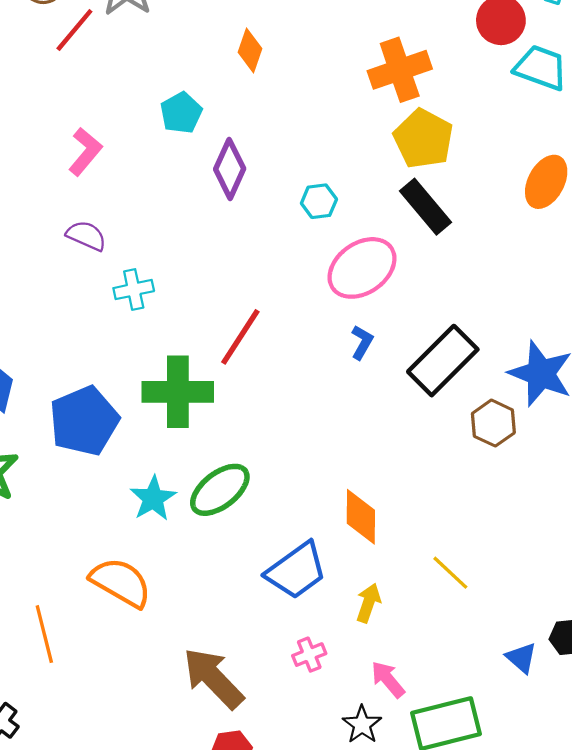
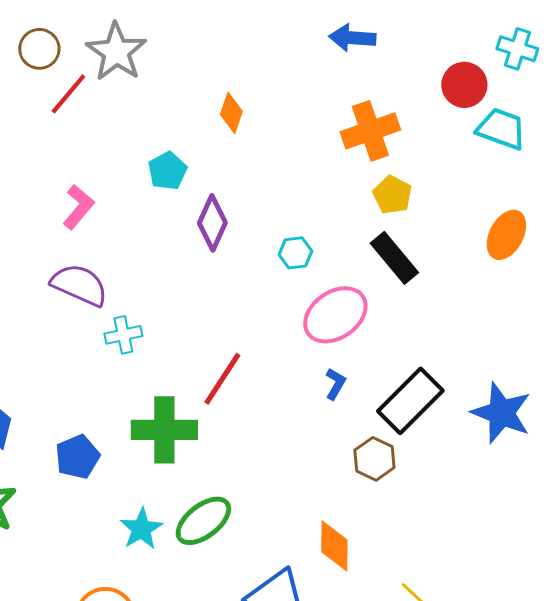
yellow pentagon: (423, 139) -> (392, 195), size x0.7
purple semicircle: (86, 236) -> (79, 285), size x1.5
blue pentagon: (84, 421) -> (77, 457), size x0.7
brown hexagon: (493, 423) -> (374, 459), moved

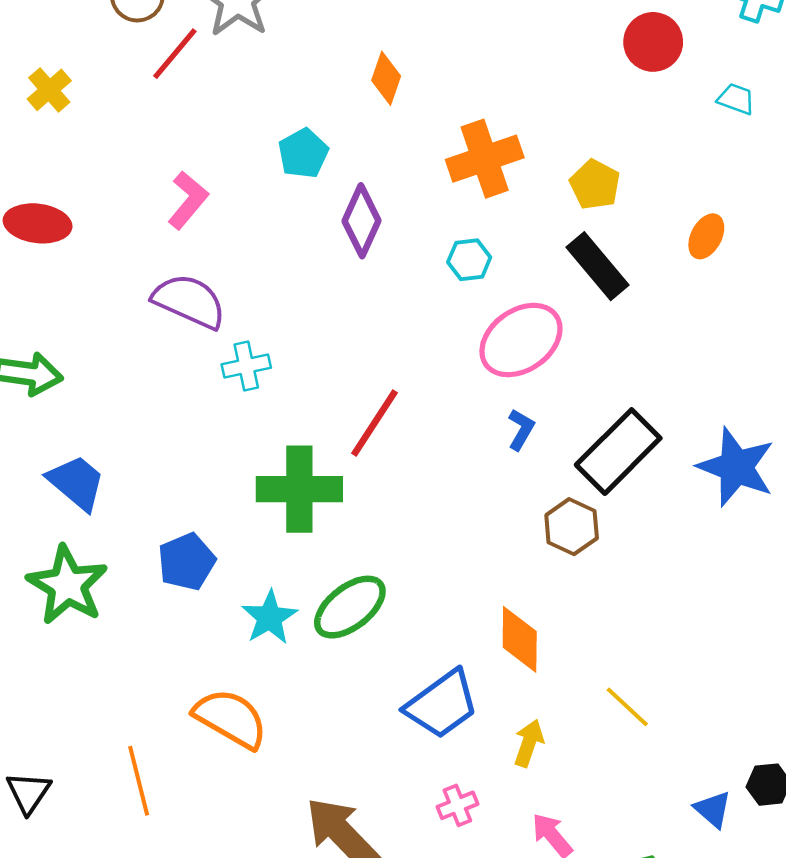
red circle: (464, 85) -> (653, 42), moved
cyan trapezoid: (501, 129) -> (736, 99), size x0.6
orange cross: (370, 131) -> (485, 159), moved
orange ellipse: (506, 235) -> (706, 236), moved, size x0.7
blue pentagon: (77, 457) -> (187, 562), moved

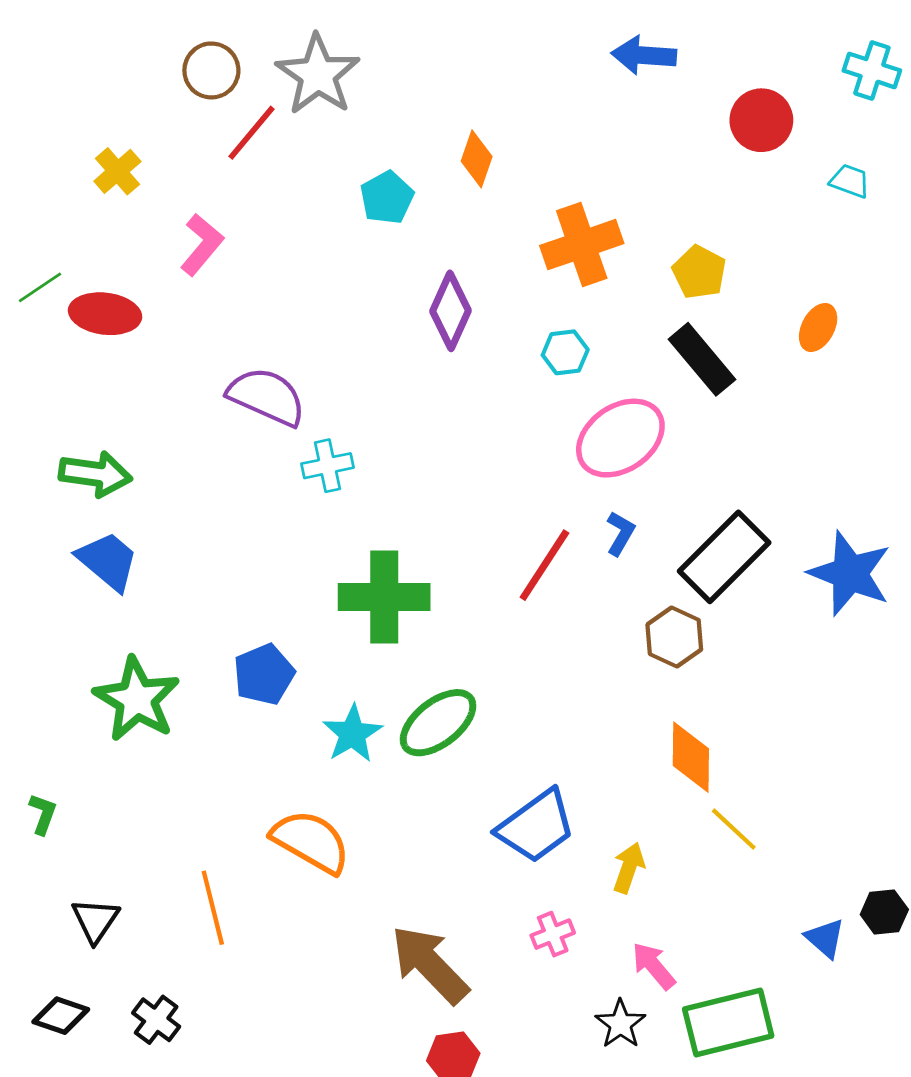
cyan pentagon: (303, 153) -> (387, 198), moved
pink L-shape: (188, 200) -> (202, 245), moved
red line: (375, 423) -> (544, 565), moved
blue trapezoid: (76, 483) -> (108, 561), moved
orange diamond: (520, 639) -> (691, 757), moved

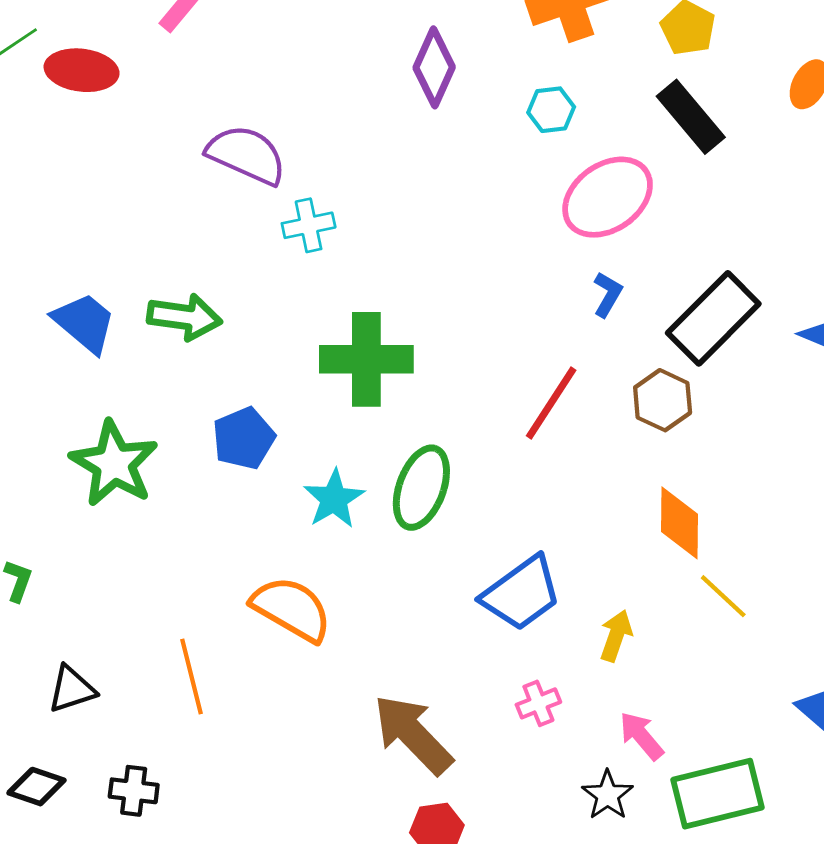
green arrow: (95, 474) -> (184, 317), moved
red line: (544, 565) -> (551, 403), moved
green ellipse: (438, 723) -> (421, 488), turned -32
black triangle: (95, 920) -> (72, 689), turned 38
black cross: (156, 1020) -> (134, 791), turned -30

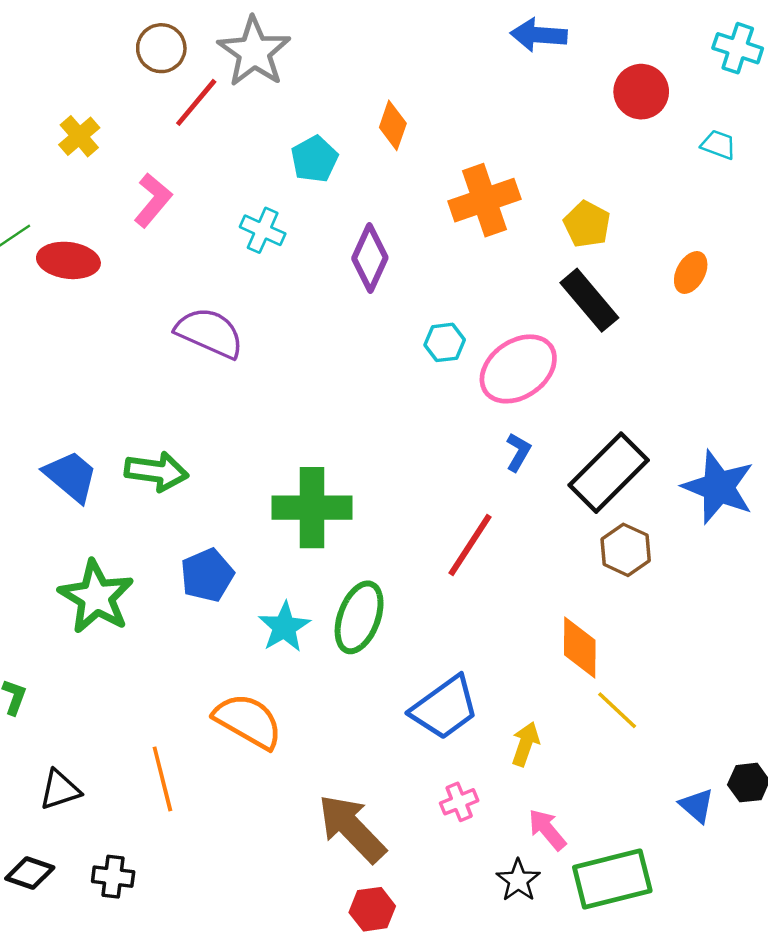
cyan hexagon: (551, 110) -> (445, 342), moved
cyan cross: (309, 225) -> (263, 230), moved, turned 36
brown hexagon: (663, 400) -> (626, 550), moved

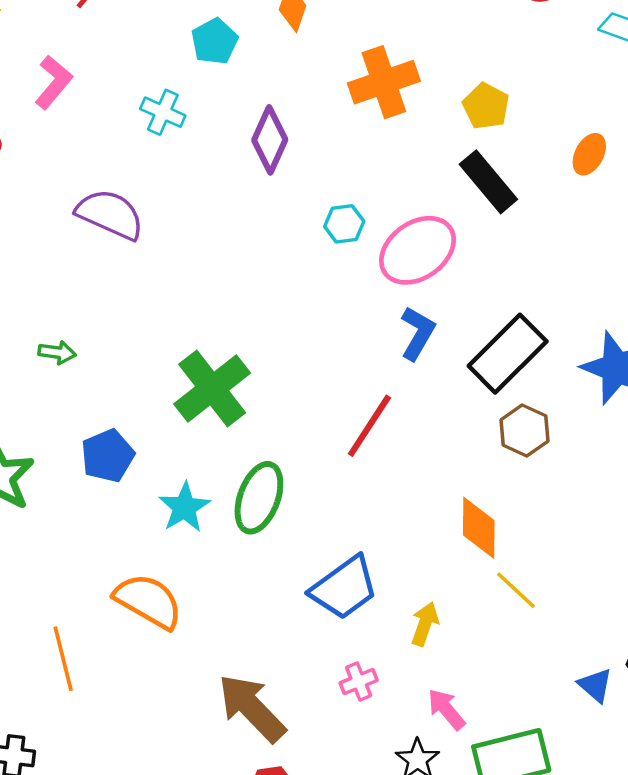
blue L-shape: (518, 452) -> (418, 333), size x1.4
green arrow: (156, 471) -> (57, 352), size x0.6
green cross: (312, 508) -> (212, 388), turned -38

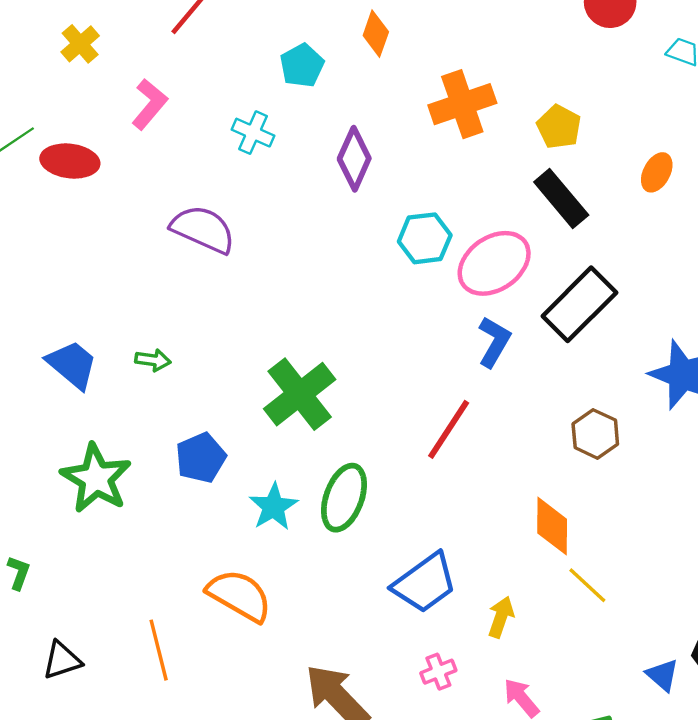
cyan hexagon: (344, 224) -> (425, 238), size x1.4
black rectangle: (508, 354) -> (579, 304), moved

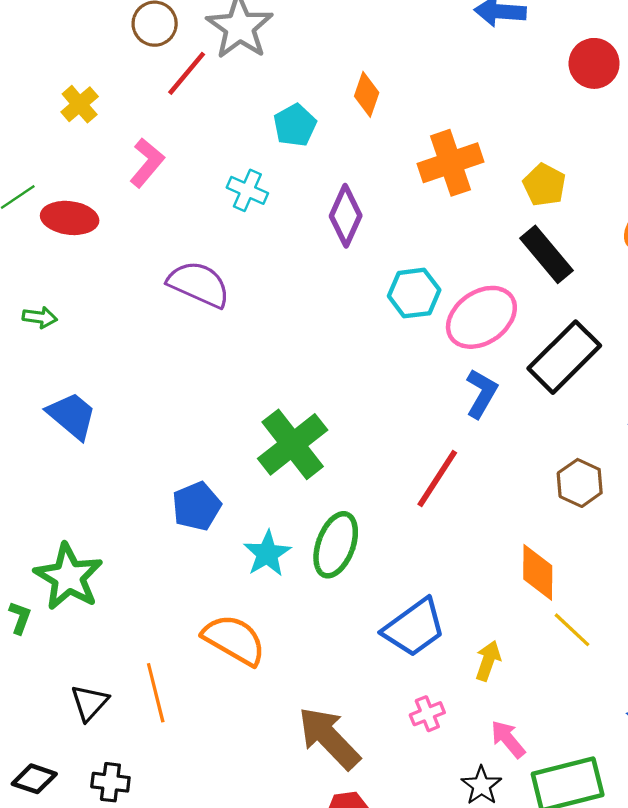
green arrow: (153, 360) -> (40, 317), moved
green star: (96, 478) -> (68, 577), moved
black triangle: (62, 660) -> (89, 703), moved, turned -30

